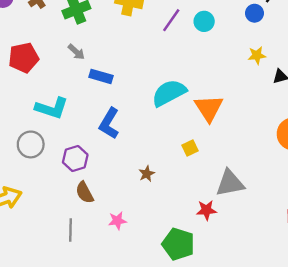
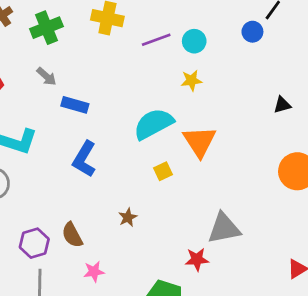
purple line: (171, 20) -> (156, 40), turned 35
yellow star: (257, 55) -> (191, 80), moved
yellow square: (190, 148) -> (163, 171), moved
purple hexagon: (75, 159) -> (34, 243), moved
brown semicircle: (85, 192) -> (72, 235), moved

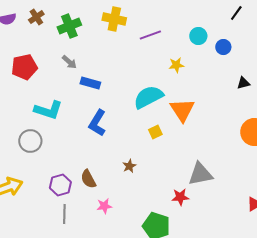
blue circle: (252, 32) -> (223, 47), moved
cyan circle: (194, 41) -> (198, 36), moved

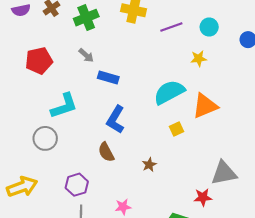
cyan circle: (198, 36) -> (209, 27), moved
cyan L-shape: (48, 110) -> (64, 106), turned -36
orange triangle: (182, 110) -> (205, 106), turned 40
brown semicircle: (88, 179) -> (106, 152), moved

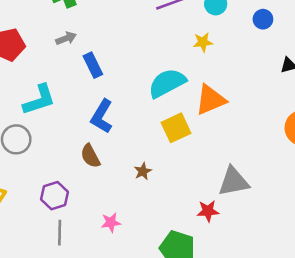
gray arrow: (86, 55) -> (66, 38), turned -63
blue rectangle: (108, 77) -> (93, 65), turned 48
yellow square: (177, 129) -> (176, 128), size x1.6

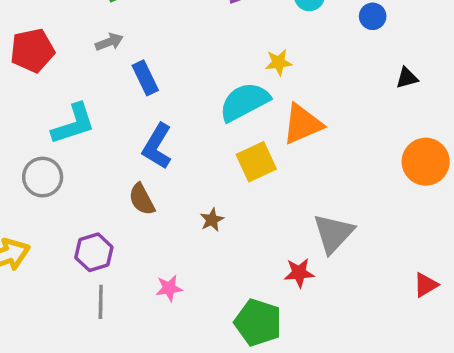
yellow star: (203, 42) -> (279, 62), moved
gray triangle: (234, 182) -> (333, 233), turned -36

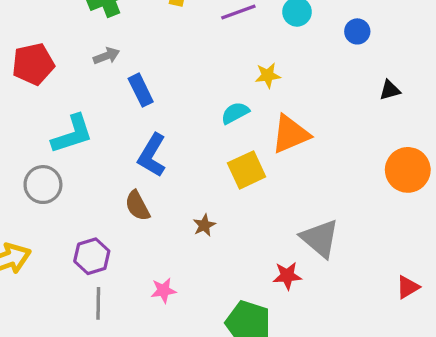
cyan semicircle: (244, 102) -> (235, 113), size x0.6
gray triangle: (333, 233) -> (320, 238), turned -33

